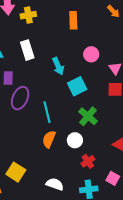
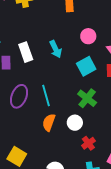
white rectangle: (27, 50) -> (26, 52), moved
cyan square: (77, 86) -> (86, 66), moved
purple ellipse: (20, 98) -> (19, 96), moved

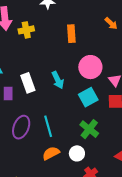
pink circle: (88, 36) -> (90, 67), size x1.5
orange semicircle: (49, 122) -> (51, 153), turned 42

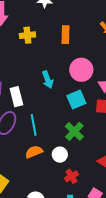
yellow cross: (26, 30) -> (27, 35), moved
white rectangle: (28, 83) -> (16, 97), moved

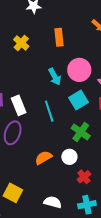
yellow cross: (27, 35) -> (21, 43), turned -35
cyan arrow: (48, 80) -> (55, 77), moved
cyan line: (34, 125) -> (49, 111), moved

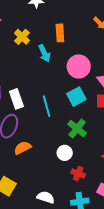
cyan arrow: (55, 77) -> (44, 53), moved
orange semicircle: (43, 158) -> (23, 148), moved
red cross: (84, 177) -> (78, 174), turned -32

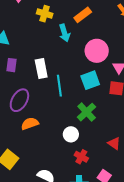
orange rectangle: (60, 33) -> (83, 15), turned 48
yellow cross: (22, 37) -> (45, 14), turned -35
white rectangle: (16, 99) -> (41, 69), moved

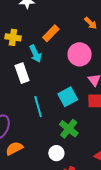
pink circle: (97, 51) -> (80, 54), moved
white rectangle: (41, 69) -> (22, 73), moved

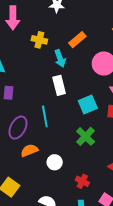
white rectangle: (22, 73) -> (59, 85), moved
cyan line: (38, 107) -> (45, 116), moved
white circle: (56, 153) -> (55, 162), moved

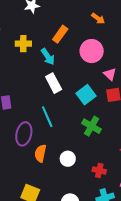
orange semicircle: (29, 150) -> (40, 153), turned -42

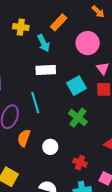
white rectangle: (54, 83) -> (46, 70), turned -72

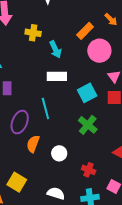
orange rectangle: (59, 22) -> (85, 31), moved

